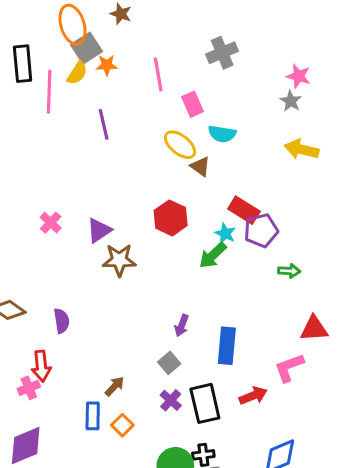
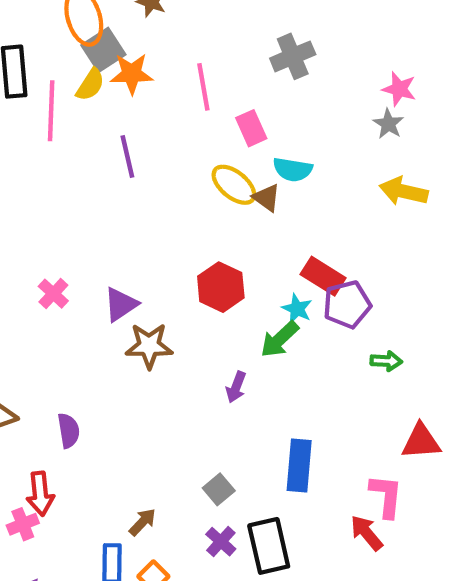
orange star: (107, 65) -> (132, 74), size x1.4
brown triangle: (200, 167) -> (267, 198), moved
purple arrow: (182, 325) -> (236, 387), moved
pink L-shape: (289, 368) -> (386, 496), turned 116
red arrow: (253, 396) -> (367, 533), moved, turned -108

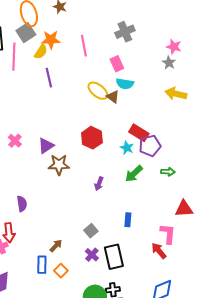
gray square: (103, 50) -> (26, 33), moved
yellow semicircle: (90, 85) -> (41, 52), moved
pink rectangle: (251, 128) -> (117, 64), moved
green arrow: (280, 339) -> (134, 174), moved
blue rectangle: (299, 465) -> (128, 220), size x0.6

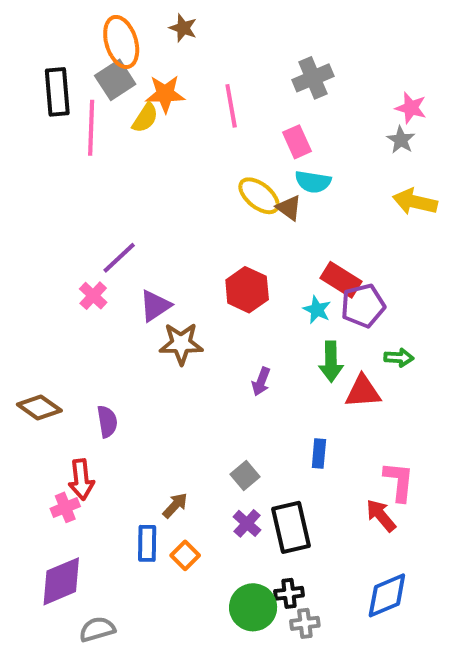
purple line: (49, 78) -> (119, 258), moved, turned 60
green arrow: (134, 174) -> (331, 362), turned -48
red triangle: (184, 209) -> (363, 392), moved

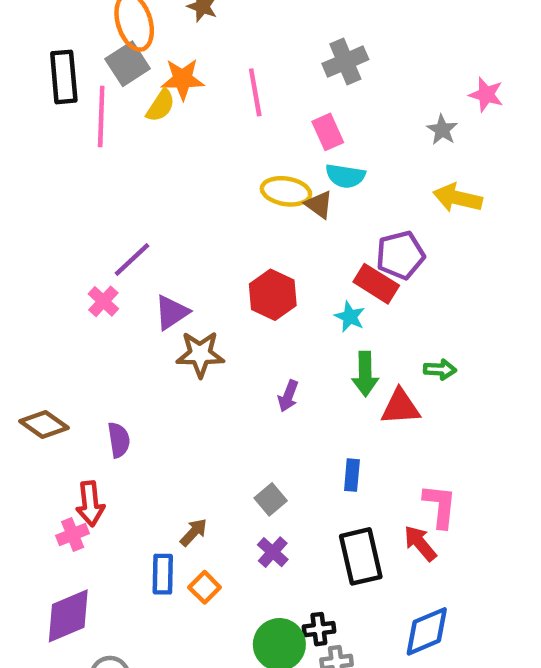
pink star: (411, 108) -> (486, 95), moved
yellow ellipse: (259, 196) -> (286, 191), turned -30
purple pentagon: (363, 306) -> (400, 255), moved
black rectangle: (291, 527) -> (361, 556), moved

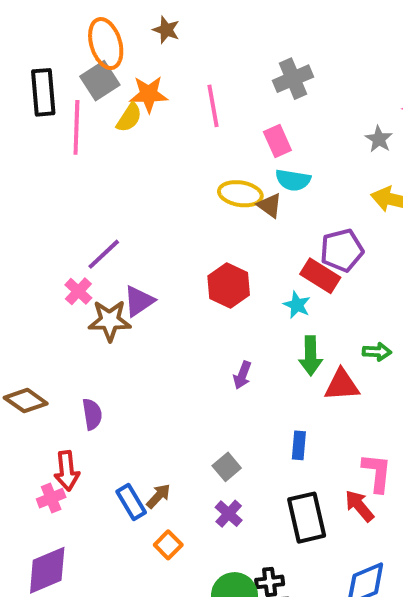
brown star: (200, 354) -> (110, 321), moved
blue rectangle: (163, 574) -> (131, 502), moved, turned -32

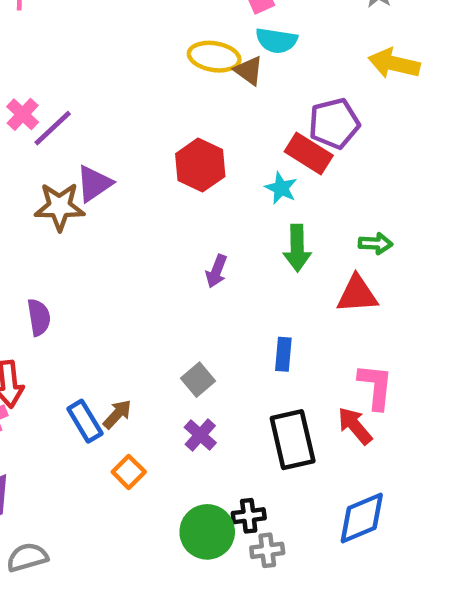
pink cross: (78, 291) -> (23, 114), moved
red triangle: (342, 385) -> (357, 294), moved

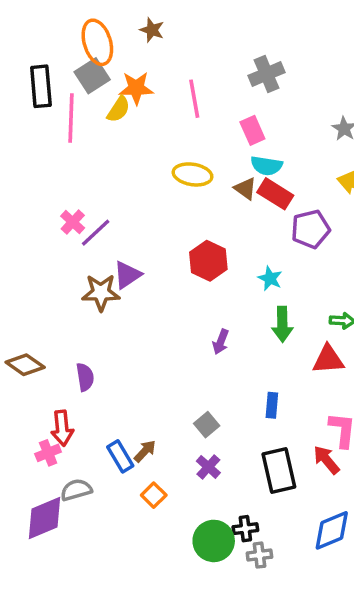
yellow ellipse: (214, 57) -> (193, 174), moved
red rectangle: (309, 154) -> (275, 194), moved
gray semicircle: (27, 557) -> (76, 490), moved

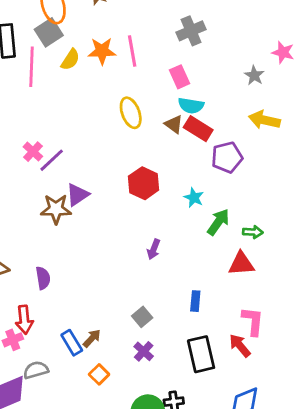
orange star: (136, 88) -> (102, 51), moved
yellow ellipse: (193, 174) -> (131, 113), turned 60
green arrow: (282, 324) -> (218, 222), moved, turned -144

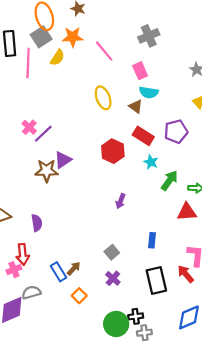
orange star: (102, 51) -> (73, 37), moved
pink line: (132, 51) -> (104, 51), turned -30
red rectangle: (198, 129) -> (143, 136), moved

